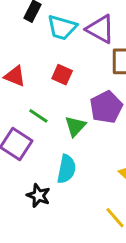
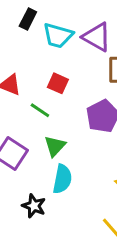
green line: (38, 116) -> (40, 110), moved
green triangle: (75, 126) -> (55, 146), moved

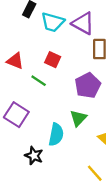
green triangle: (55, 146) -> (78, 118), moved

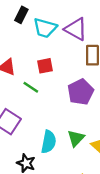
red square: (53, 60) -> (45, 66), turned -35
green triangle: (78, 118) -> (76, 138), moved

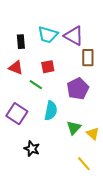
black rectangle: (21, 15) -> (21, 42), moved, turned -32
cyan semicircle: (49, 142) -> (51, 111), moved

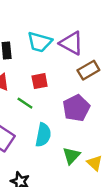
brown rectangle: (88, 58) -> (88, 70), turned 60

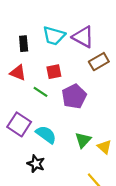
purple pentagon: (76, 108) -> (74, 96), moved
cyan semicircle: (43, 135) -> (46, 135), moved, turned -65

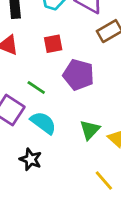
green line: (40, 92) -> (36, 87), moved
purple pentagon: (74, 96) -> (79, 75), turned -30

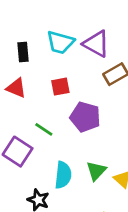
cyan semicircle: (43, 123) -> (63, 175), moved, turned 60

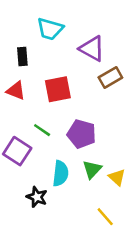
cyan trapezoid: (60, 42) -> (50, 29), moved
red square: (60, 87) -> (58, 89), size x1.5
purple pentagon: (85, 117) -> (82, 134), moved

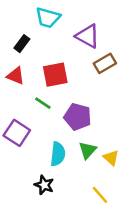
black rectangle: (22, 56) -> (22, 44), turned 42
green line: (42, 130) -> (43, 103), moved
black star: (37, 197) -> (44, 185), moved

